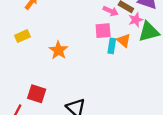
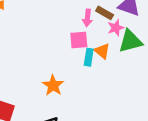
pink arrow: (111, 11) -> (87, 18), turned 72
orange star: (58, 50) -> (53, 85), moved

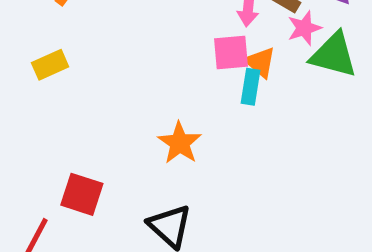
green triangle: (130, 41) -> (334, 55), turned 30
orange triangle: (102, 51) -> (260, 62), moved

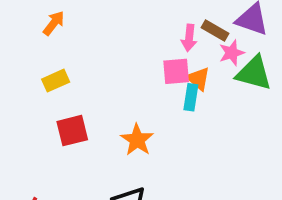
yellow rectangle: (50, 65) -> (56, 81), moved
red square: (82, 194) -> (72, 131), moved, turned -32

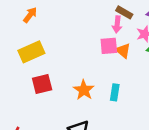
brown rectangle: (215, 31) -> (124, 12), moved
yellow rectangle: (56, 81) -> (31, 52), size x1.5
cyan rectangle: (191, 97) -> (115, 92), moved

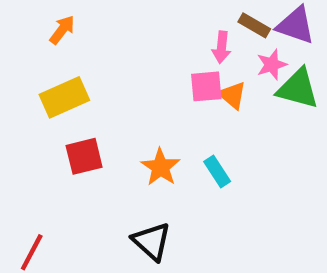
brown rectangle: (124, 12) -> (254, 25), moved
cyan rectangle: (115, 92) -> (217, 172), turned -42

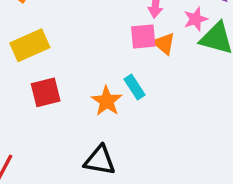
cyan rectangle: (217, 172) -> (135, 87), moved
black triangle: (152, 241) -> (100, 160), turned -32

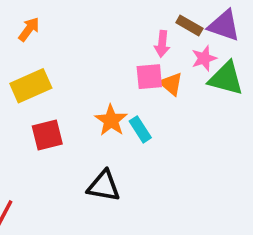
orange star: (107, 101) -> (111, 120), moved
black triangle: (100, 160) -> (104, 186), moved

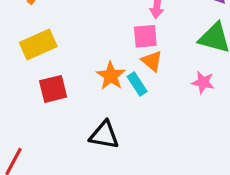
pink star: (204, 58) -> (203, 82), moved, turned 30
orange triangle: (171, 84) -> (152, 61), moved

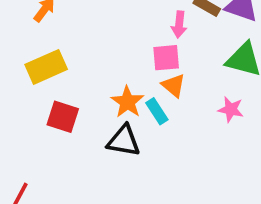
red square: (53, 89) -> (63, 117), turned 32
black triangle: (104, 135) -> (124, 141), moved

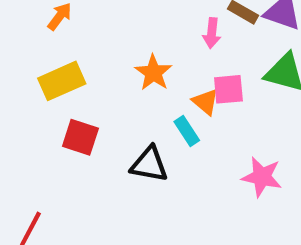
pink square: (166, 58) -> (228, 89), moved
orange star: (127, 102) -> (153, 73), moved
pink star: (231, 109) -> (262, 177), moved, size x1.4

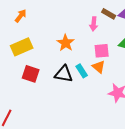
orange triangle: (206, 102) -> (99, 67), moved
black triangle: (149, 164) -> (64, 74), moved

